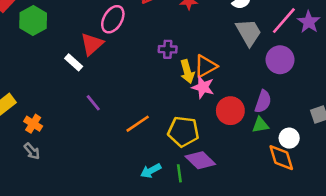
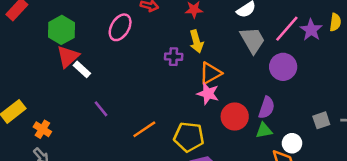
green hexagon: (33, 21) -> (61, 30), moved
red triangle: (92, 44) -> (68, 57), moved
yellow arrow: (187, 71) -> (196, 41), moved

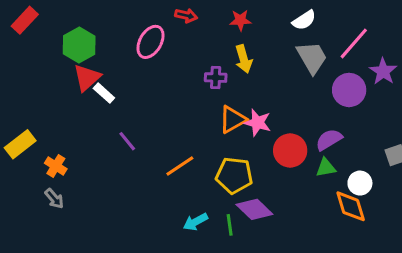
purple star: (311, 30) -> (383, 71), moved
orange triangle: (210, 73) -> (233, 119), moved
purple semicircle: (267, 108) -> (329, 140), turned -140

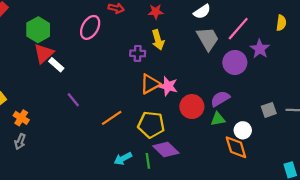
gray arrow: (54, 199) -> (20, 142), turned 63

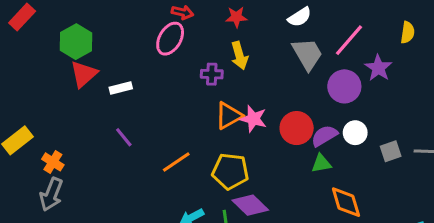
pink ellipse: (90, 27) -> (170, 39), moved
white rectangle: (56, 65) -> (121, 88), moved, turned -56
red circle: (192, 107) -> (297, 128), moved
white circle: (243, 130) -> (355, 133), moved
gray arrow: (20, 142) -> (51, 194), size x1.5

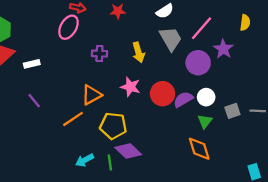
yellow arrow: (240, 56) -> (138, 52), moved
orange triangle: (229, 116) -> (91, 95), moved
green triangle: (321, 164) -> (205, 121), moved, turned -42

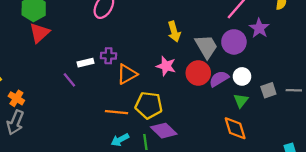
gray trapezoid: (171, 39) -> (206, 47), moved
purple cross: (99, 54) -> (108, 56), moved
white rectangle: (32, 64) -> (85, 63), moved
orange line: (73, 119) -> (117, 112), moved, turned 40

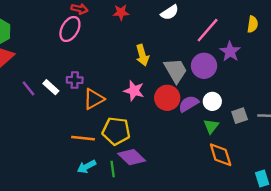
white rectangle: (85, 63) -> (51, 87), turned 56
purple line: (69, 80) -> (28, 88), moved
orange diamond: (235, 128) -> (221, 155), moved

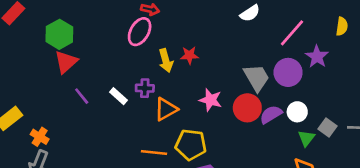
red star: (121, 12) -> (189, 55), moved
yellow arrow: (142, 55) -> (166, 61), moved
purple line: (28, 88) -> (82, 96), moved
gray square: (240, 116) -> (327, 128), turned -35
green triangle: (211, 126) -> (306, 138), moved

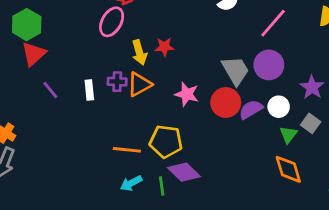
purple star: (317, 57) -> (312, 87), moved
white rectangle: (118, 96) -> (89, 90), turned 42
orange triangle: (166, 109) -> (139, 84), moved

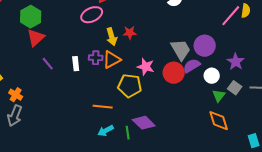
pink ellipse: (112, 22) -> (92, 15), turned 35
pink line: (273, 23) -> (231, 16), moved
purple semicircle: (251, 109) -> (192, 66), moved
yellow pentagon: (166, 141) -> (130, 86), moved

